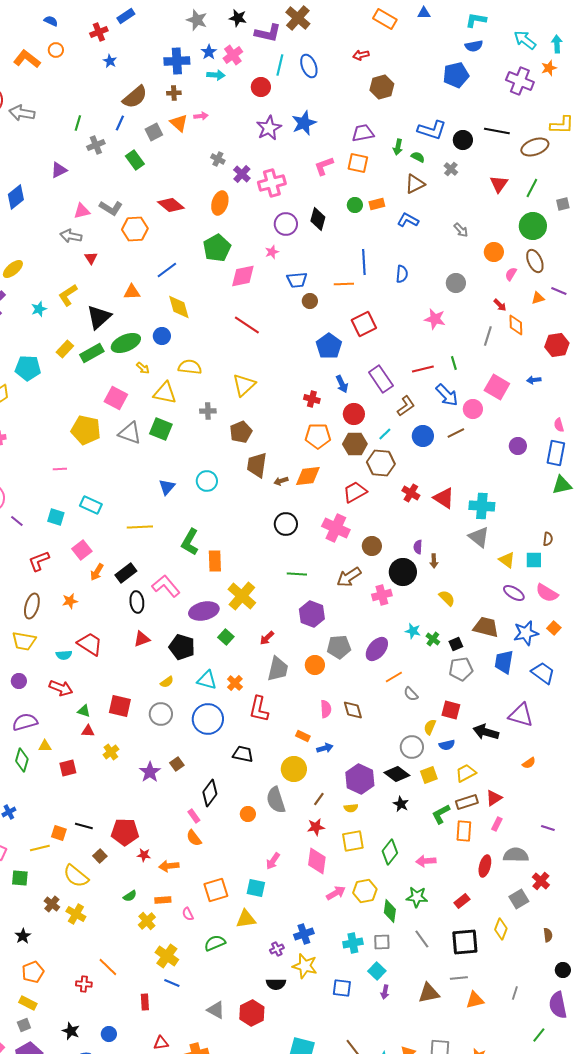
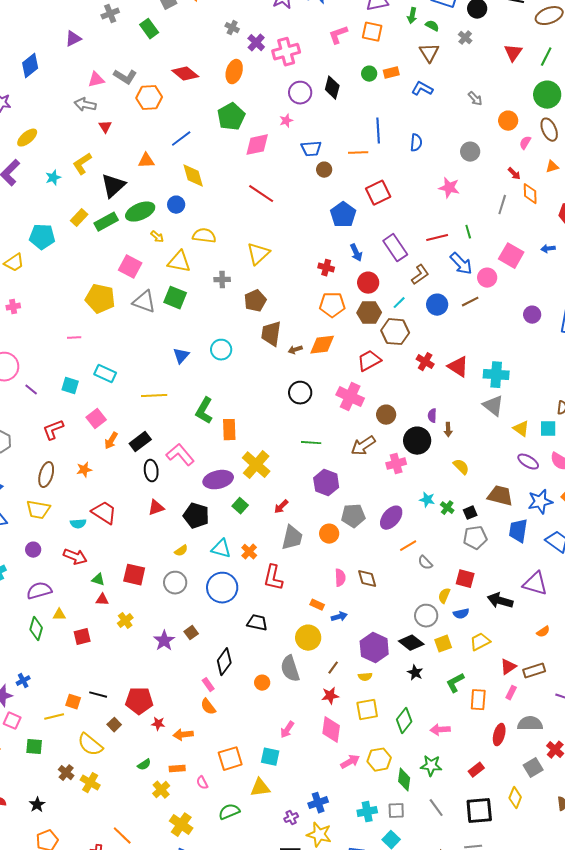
brown triangle: (415, 184) -> (429, 53), turned -35
brown rectangle: (467, 802) -> (534, 671), moved

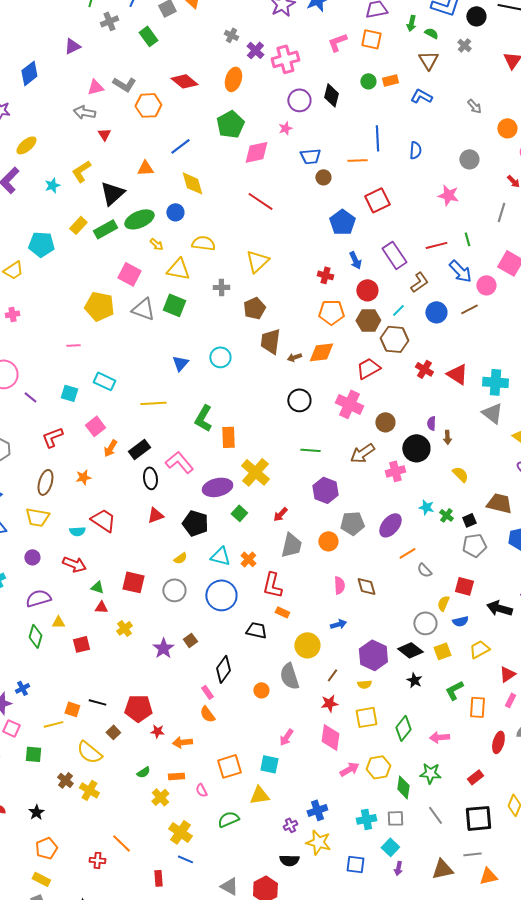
orange rectangle: (317, 605) -> (282, 612), moved

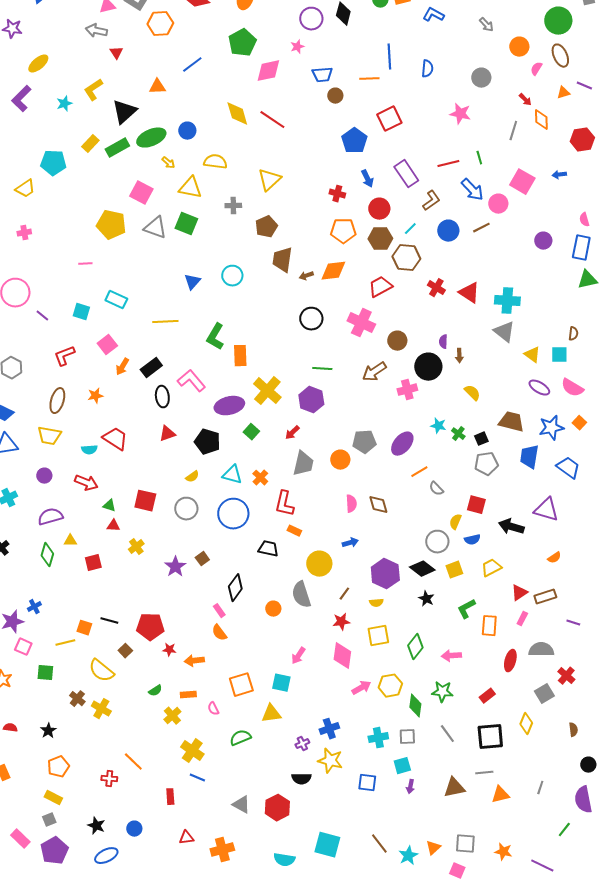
yellow diamond: (192, 183) -> (237, 114), moved
purple hexagon: (325, 490) -> (311, 400), moved
cyan square: (390, 847) -> (402, 766), turned 30

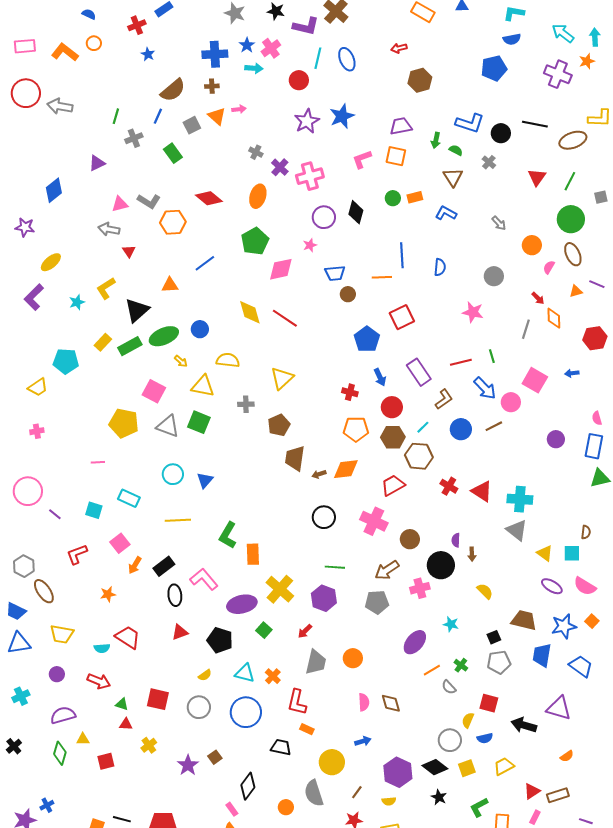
cyan circle: (232, 276) -> (173, 474), moved
brown ellipse: (57, 401) -> (44, 591), moved, turned -50
green cross: (458, 434) -> (461, 665), moved
gray pentagon: (364, 442) -> (377, 602), moved

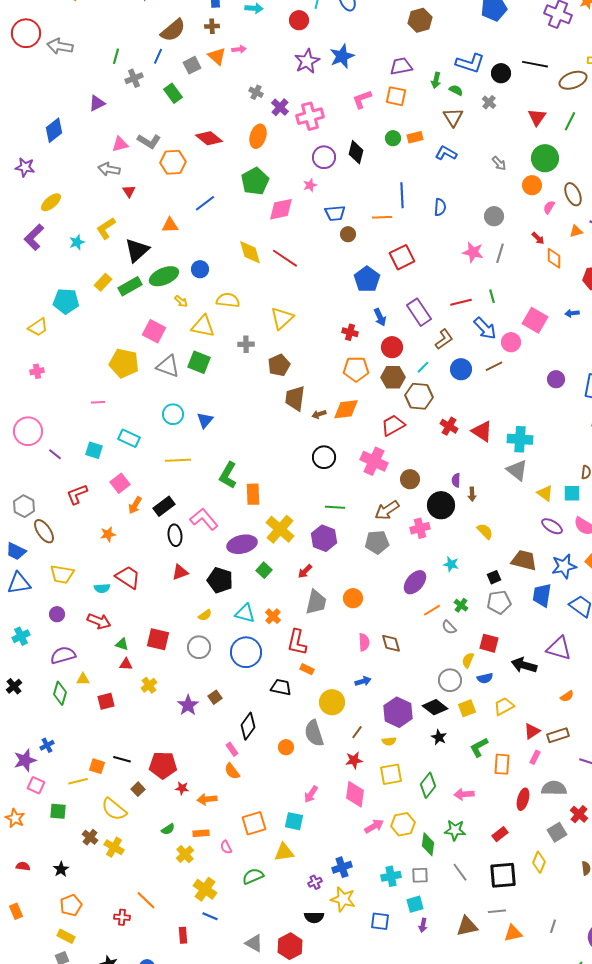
green circle: (571, 219) -> (545, 158), moved
gray line: (526, 329) -> (500, 253), moved

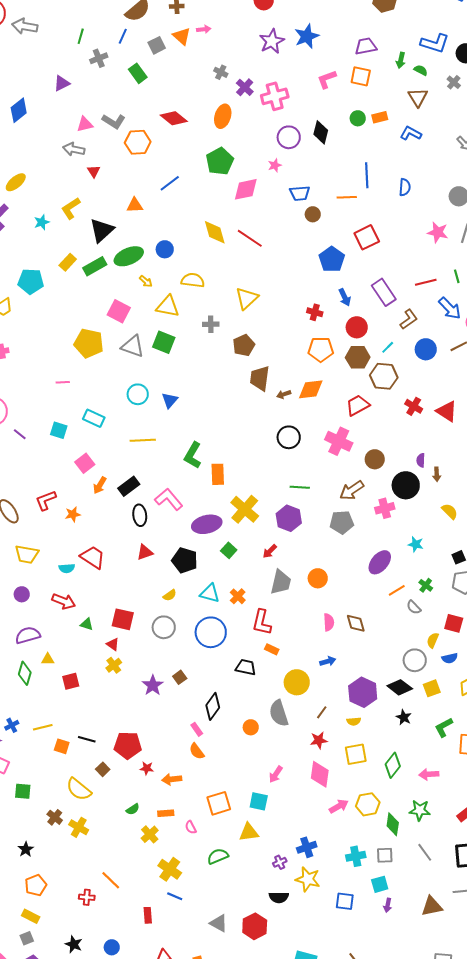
red L-shape: (77, 494) -> (46, 500), moved
red triangle: (126, 664) -> (113, 644), moved, turned 32
yellow line: (78, 781) -> (43, 727), moved

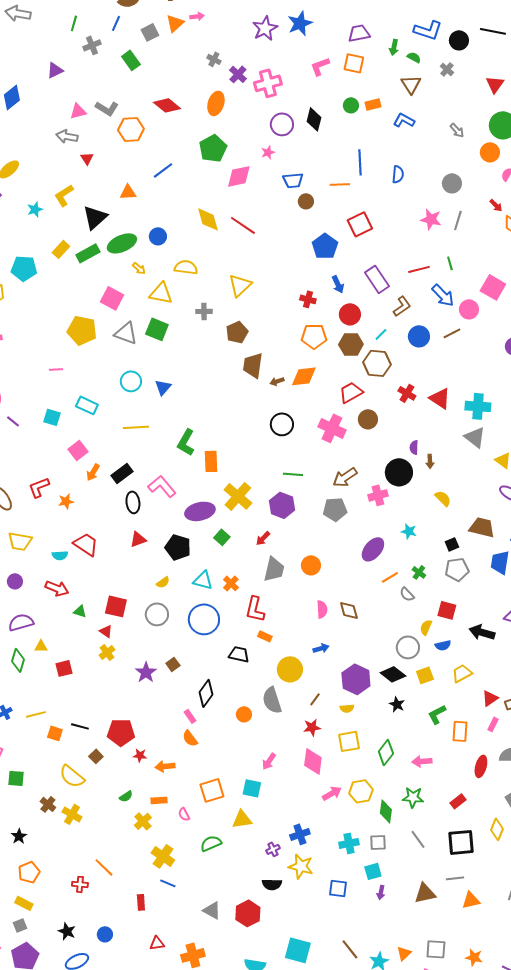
orange triangle: (182, 36) -> (175, 23), turned 36
brown circle: (375, 459) -> (368, 419), moved

